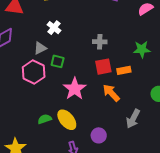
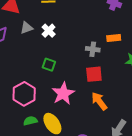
gray triangle: (40, 48) -> (27, 28), moved
orange rectangle: (124, 70) -> (114, 38), moved
pink hexagon: (34, 72) -> (24, 94), moved

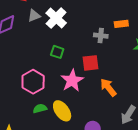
white cross: (49, 31) -> (56, 18), size x1.5
red square: (94, 74) -> (91, 63), moved

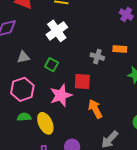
gray triangle: (34, 16) -> (23, 57), moved

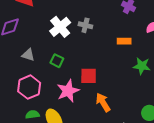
gray triangle: (23, 57) -> (28, 55), turned 32
gray cross: (97, 57) -> (85, 25), moved

